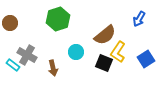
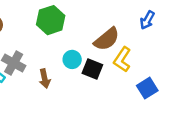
blue square: (146, 59) -> (147, 88), moved
black square: (104, 63) -> (92, 69), moved

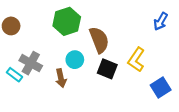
brown semicircle: (107, 39) -> (99, 40), moved, turned -72
cyan circle: (72, 59) -> (75, 60), moved

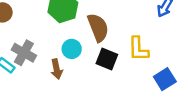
yellow L-shape: (136, 60) -> (138, 49), turned -35

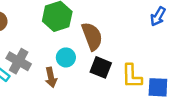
yellow L-shape: (138, 49) -> (132, 76), moved
blue square: (165, 79) -> (158, 87), turned 35

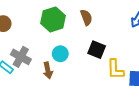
brown semicircle: (92, 36) -> (86, 17), moved, size x0.7
black square: (101, 67) -> (97, 50), moved

